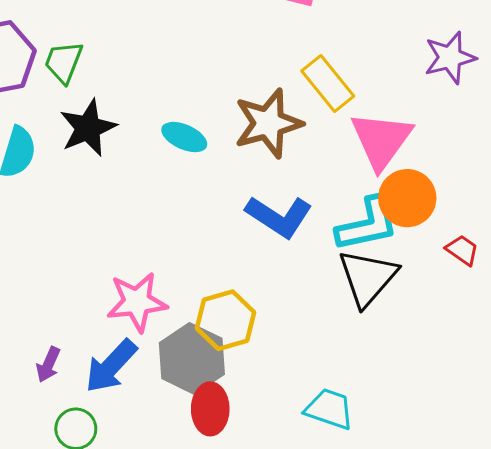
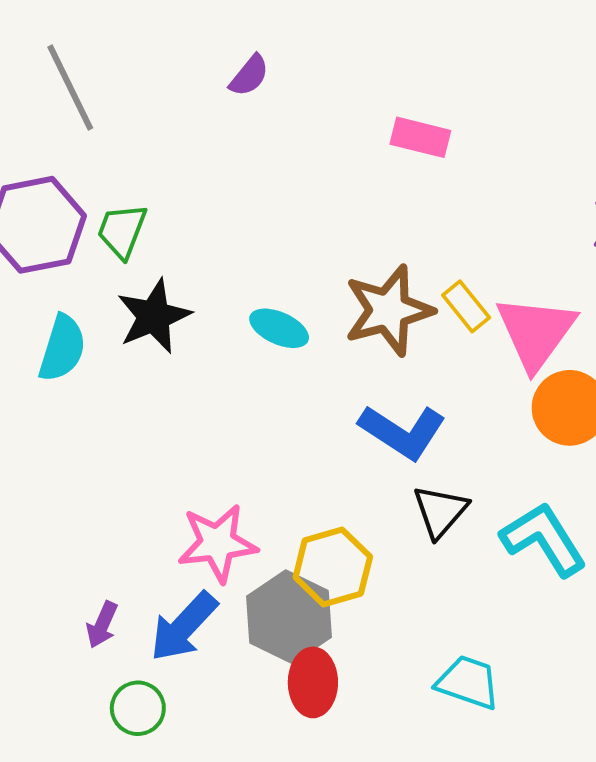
yellow rectangle: (328, 84) -> (466, 306), moved, size x0.7
cyan L-shape: (368, 224) -> (544, 539), moved, turned -110
black triangle: (368, 278) -> (440, 511), moved, size x0.7

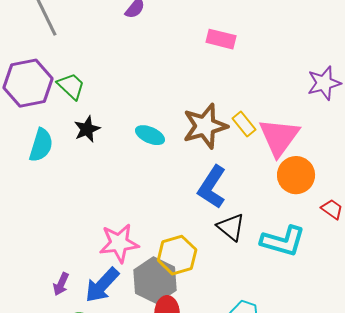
green trapezoid: (122, 231) -> (71, 86), turned 112
black star: (154, 316) -> (87, 129), size x0.7
blue L-shape: (402, 432) -> (212, 187), turned 90
black triangle: (440, 511) -> (231, 227), turned -32
cyan L-shape: (544, 539) -> (283, 241), turned 138

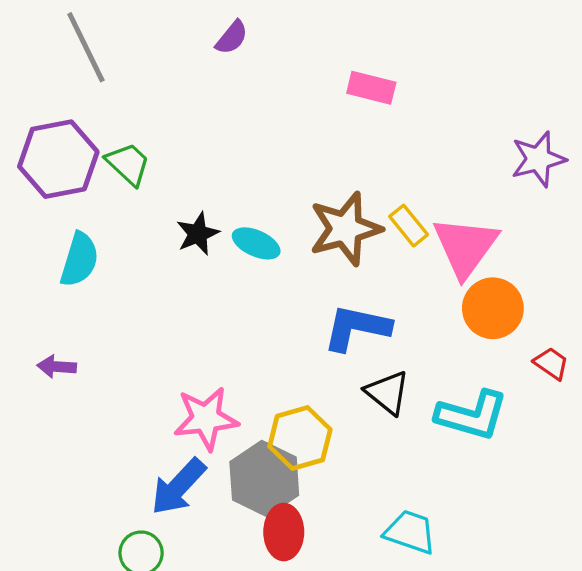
black star: (87, 129) -> (198, 234), moved
blue L-shape: (212, 187) -> (357, 328), turned 69
purple arrow: (61, 284) -> (57, 367), moved, turned 70

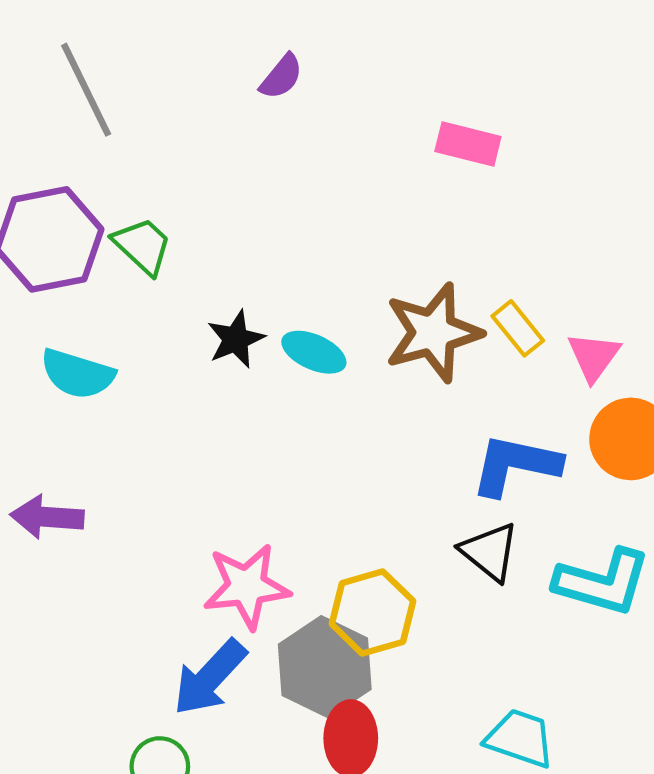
pink triangle: (465, 247) -> (594, 357), size x0.6
cyan semicircle: (79, 260) -> (77, 374), turned 90
blue L-shape: (357, 328) -> (516, 465), moved
purple arrow: (57, 367) -> (47, 517), size x1.4

